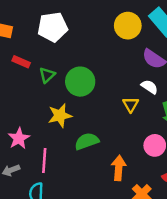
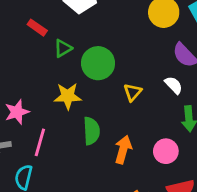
yellow triangle: (131, 104) -> (133, 92), moved
green semicircle: (87, 141) -> (91, 131), turned 95
orange arrow: (119, 168) -> (123, 150), moved

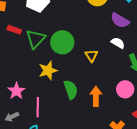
green triangle: (63, 48) -> (36, 39), size x1.5

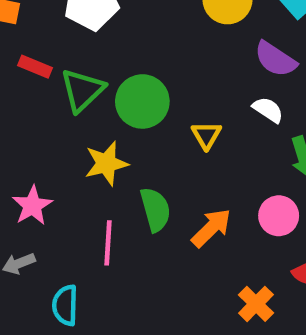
orange arrow: (96, 96) -> (211, 228), turned 42
pink line: (38, 107) -> (108, 243), moved

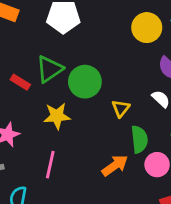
red rectangle: (35, 67) -> (20, 82), moved
green semicircle: (155, 210) -> (139, 139), moved

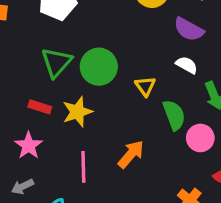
red rectangle: (20, 82) -> (40, 107), moved
orange arrow: (115, 165) -> (131, 154), moved

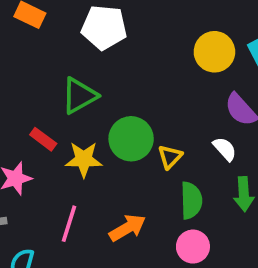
green circle: (99, 67) -> (131, 139), moved
pink circle: (200, 138) -> (193, 247), moved

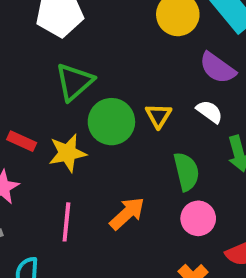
green triangle: (79, 96) -> (74, 82), moved
yellow triangle: (170, 157) -> (158, 116), moved

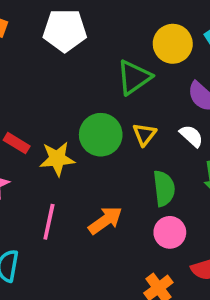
green triangle: (74, 82) -> (134, 77), moved

